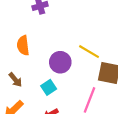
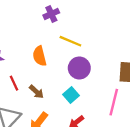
yellow line: (89, 52) -> (70, 41), moved

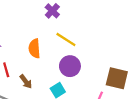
purple cross: (51, 14) -> (52, 11), turned -32

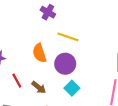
purple circle: (70, 66) -> (65, 64), moved

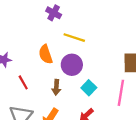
brown arrow: (39, 87) -> (56, 87), moved, turned 56
cyan square: (72, 88) -> (89, 88), moved

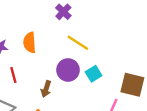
orange semicircle: (46, 54) -> (30, 43), moved
cyan square: (89, 88) -> (94, 74), moved

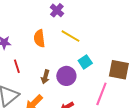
orange semicircle: (30, 43) -> (39, 38), moved
purple circle: (68, 70) -> (66, 76), moved

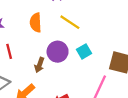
purple circle: (66, 76) -> (58, 52), moved

